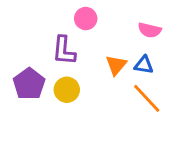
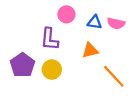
orange triangle: (116, 65) -> (90, 50), turned 36
blue triangle: (144, 65) -> (95, 22), moved

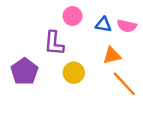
orange triangle: (90, 50) -> (112, 55), moved
yellow circle: (52, 70) -> (74, 73), moved

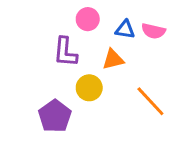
orange triangle: (112, 55) -> (113, 59), moved
purple pentagon: (24, 71) -> (55, 116), moved

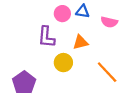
blue triangle: (125, 30) -> (83, 11), moved
purple pentagon: (55, 116) -> (24, 83), moved

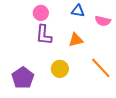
pink circle: (62, 14) -> (41, 13), moved
yellow circle: (63, 63) -> (60, 69), moved

